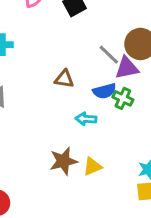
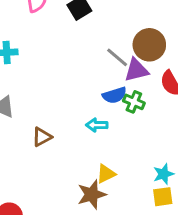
brown triangle: (64, 79) -> (42, 137), moved, turned -36
brown star: (63, 161) -> (92, 194), moved

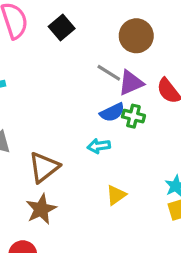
brown circle: (149, 45) -> (136, 36), moved
brown triangle: (42, 137) -> (44, 167), size x1.5
brown star: (92, 194) -> (41, 209), moved

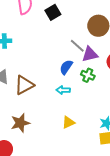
blue semicircle: (112, 112) -> (66, 67), moved, turned 140
brown triangle: (44, 167) -> (24, 85), moved

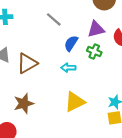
gray line: (77, 46) -> (54, 19), moved
yellow triangle: (68, 122) -> (75, 102), size x1.5

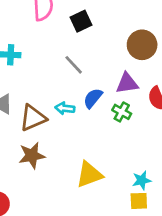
cyan arrow: (68, 68) -> (65, 108), moved
brown star: (24, 103) -> (32, 156), moved

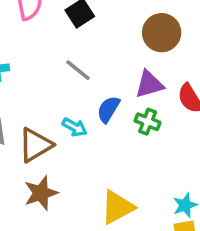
cyan arrow: (65, 108) -> (75, 127), turned -150

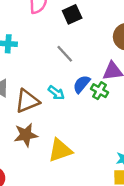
green cross: (148, 122) -> (100, 91), moved
yellow triangle: (117, 207) -> (60, 150), moved

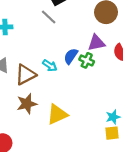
gray line: (65, 54) -> (49, 17), moved

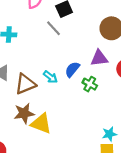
green cross: (87, 60) -> (90, 84), moved
yellow triangle: (57, 114) -> (41, 124), moved, turned 40

